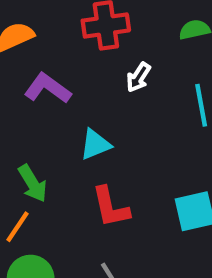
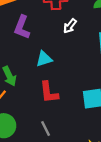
purple L-shape: (48, 88) -> (22, 27), turned -110

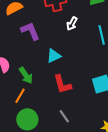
purple L-shape: (22, 27) -> (30, 31), turned 145

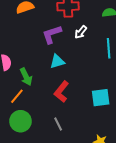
purple L-shape: (30, 31) -> (52, 34), moved, turned -95
red L-shape: (62, 84) -> (61, 92), turned 45

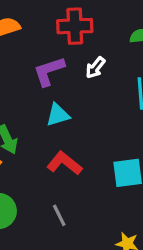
red L-shape: (61, 92) -> (64, 163), turned 90

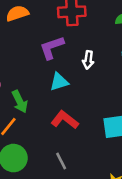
white arrow: (95, 68) -> (88, 60), moved, turned -30

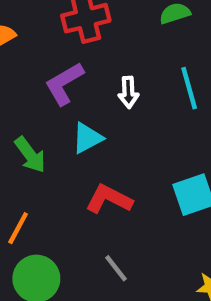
green arrow: (20, 102) -> (30, 155), moved

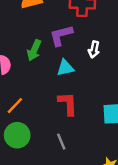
green arrow: (30, 155) -> (34, 50), moved, turned 45
red L-shape: (109, 199) -> (68, 104), turned 45

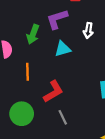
red L-shape: (68, 104) -> (53, 92), moved, turned 65
orange line: (15, 106) -> (28, 72), moved, turned -42

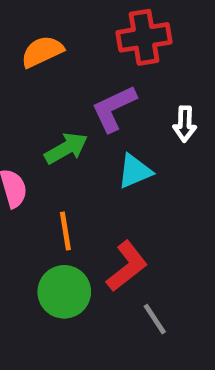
green arrow: (33, 34) -> (66, 148), turned -132
green circle: (22, 114) -> (64, 292), moved

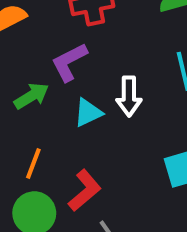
white arrow: (185, 124) -> (129, 96), moved, size x1.4
orange line: (65, 231) -> (33, 164), turned 32

